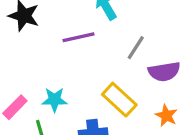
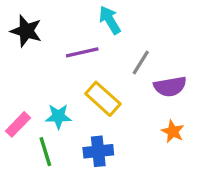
yellow rectangle: (119, 100) -> (103, 99), moved

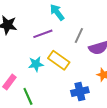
cyan star: (58, 116) -> (36, 64), moved
blue cross: (98, 151) -> (80, 92), moved

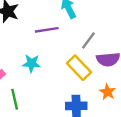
yellow rectangle: (59, 60) -> (79, 68), moved

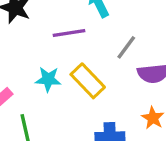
yellow rectangle: (79, 68) -> (88, 81), moved

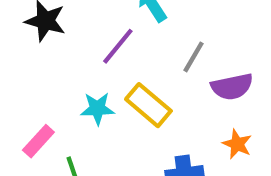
purple line: (69, 33) -> (118, 46), turned -36

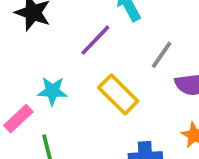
cyan star: (97, 109) -> (52, 91), moved

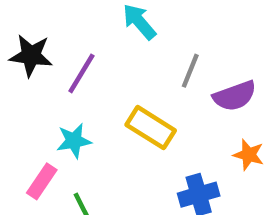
purple line: (95, 40) -> (81, 73), moved

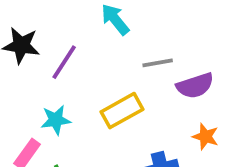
gray line: (190, 71) -> (158, 63), turned 56
yellow rectangle: (151, 128) -> (122, 111), turned -63

